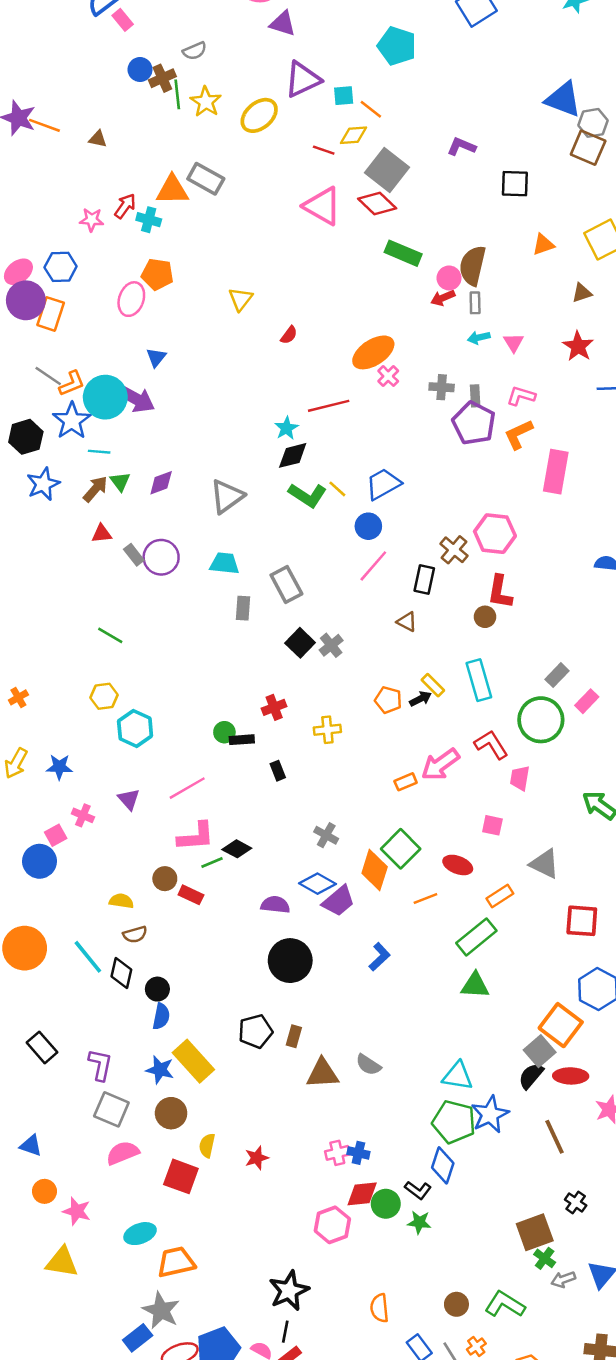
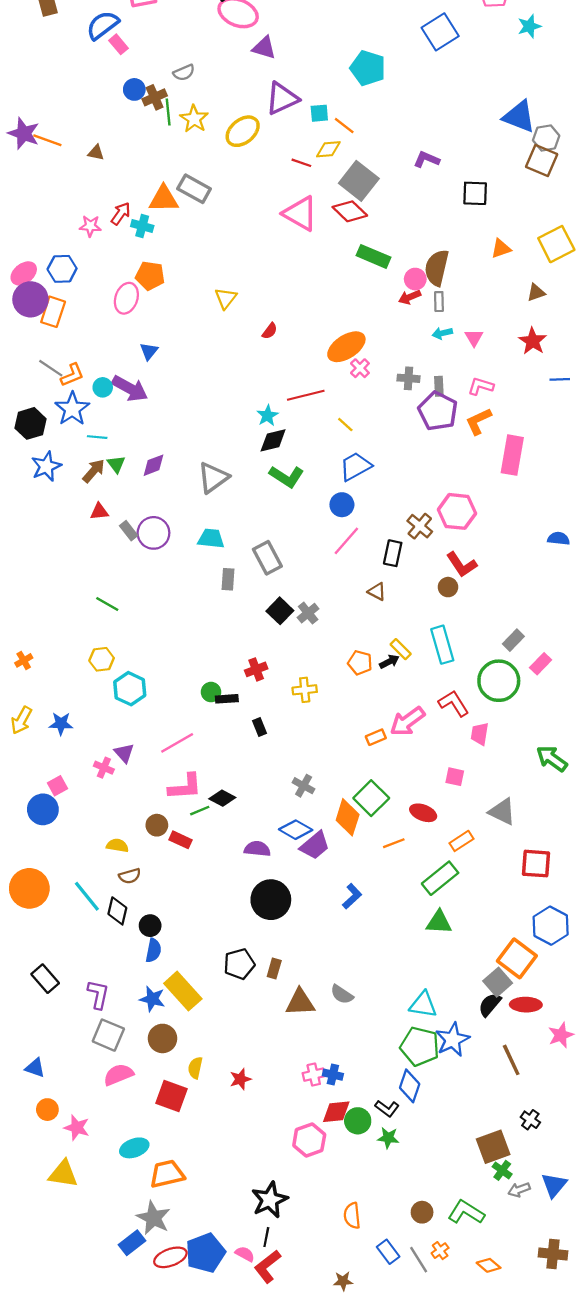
cyan circle: (105, 397) -> (103, 387), size x0.5
yellow line: (337, 489) -> (345, 425), moved
red L-shape: (500, 592) -> (462, 565), turned -44
pink cross: (83, 815) -> (104, 768), moved

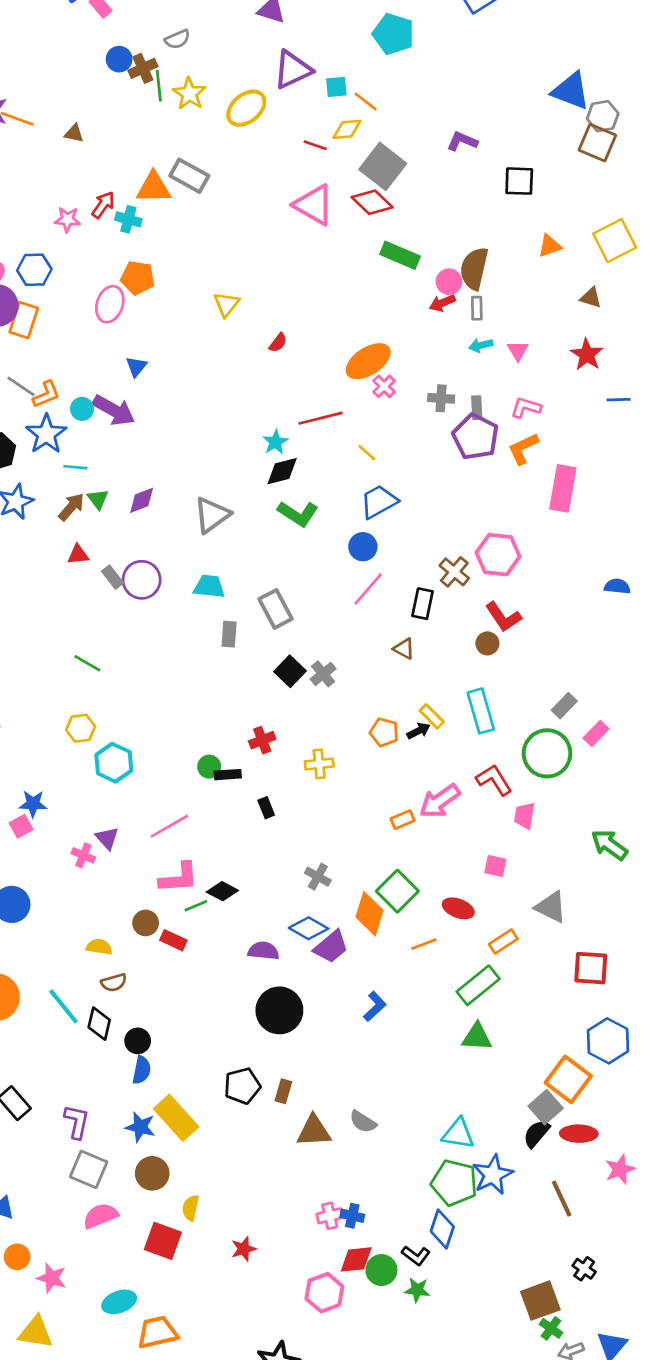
brown triangle: (536, 293) -> (591, 298), turned 36
pink square: (58, 786) -> (21, 826), moved
red star: (240, 1079) -> (244, 1249), moved

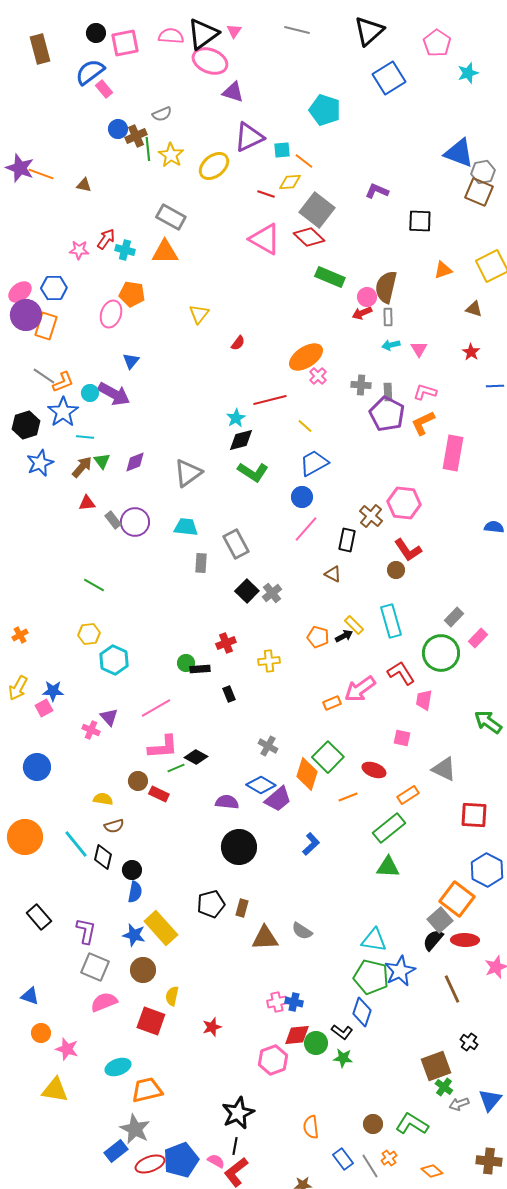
orange triangle: (154, 188) -> (165, 252), moved
red star: (587, 355) -> (471, 352), size x0.7

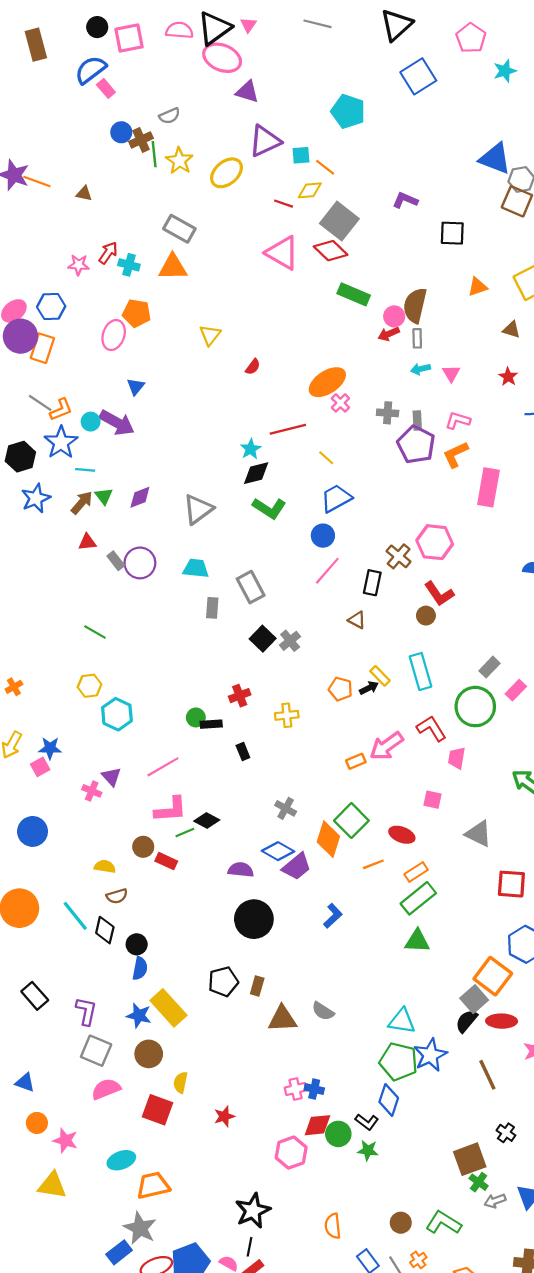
orange rectangle: (408, 795) -> (416, 872), moved

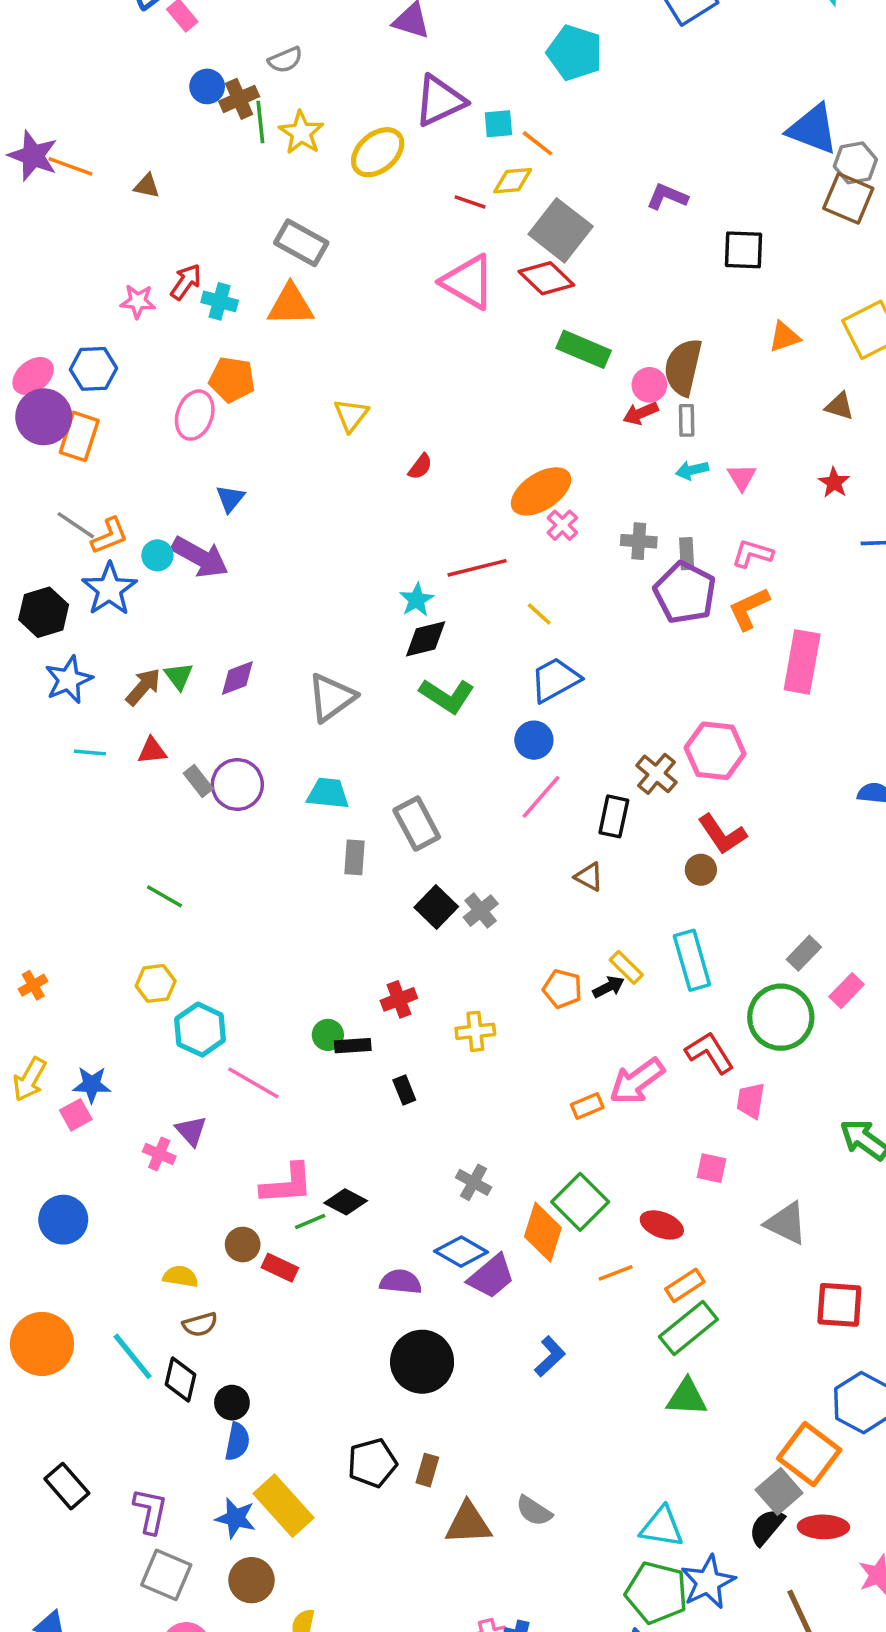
cyan line: (85, 470) -> (90, 753), moved
pink line: (163, 767) -> (253, 1083), moved, turned 60

